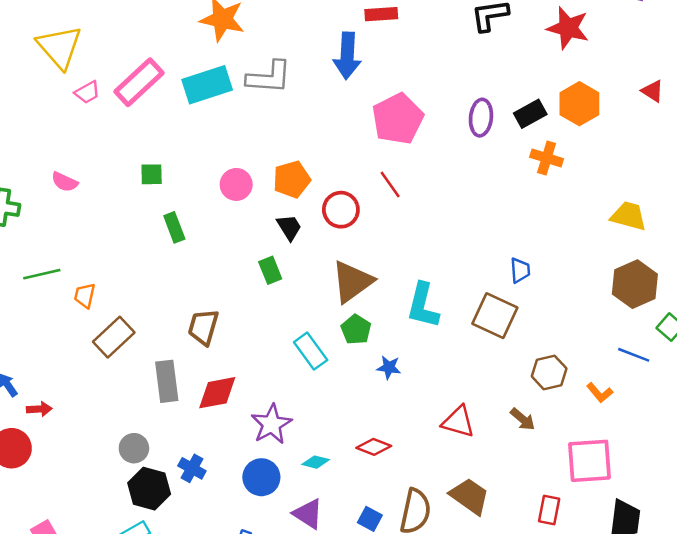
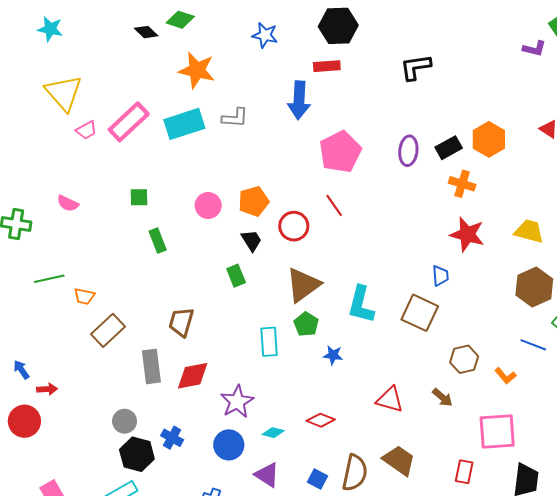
red star: (568, 28) -> (467, 234), moved
gray L-shape: (269, 77) -> (235, 118), size x0.7
orange trapezoid: (85, 295) -> (84, 296), turned -90
cyan rectangle: (311, 351) -> (269, 342), turned 32

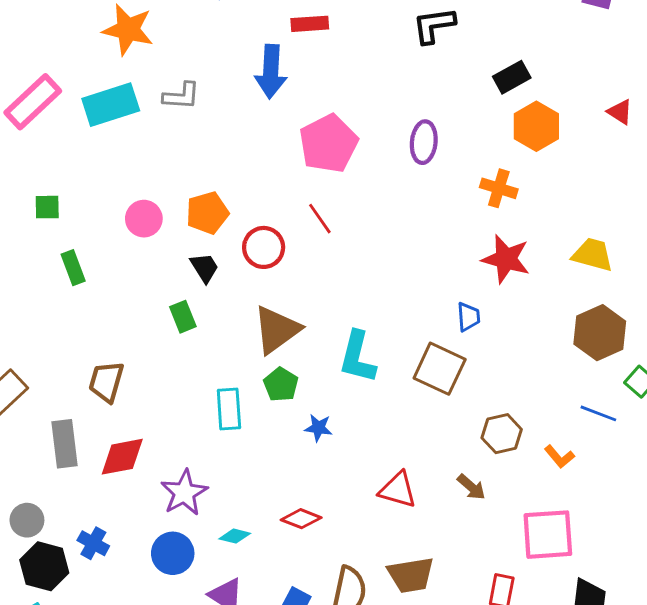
black rectangle: (449, 148) -> (512, 77), moved
brown trapezoid: (399, 460) -> (411, 575), turned 136

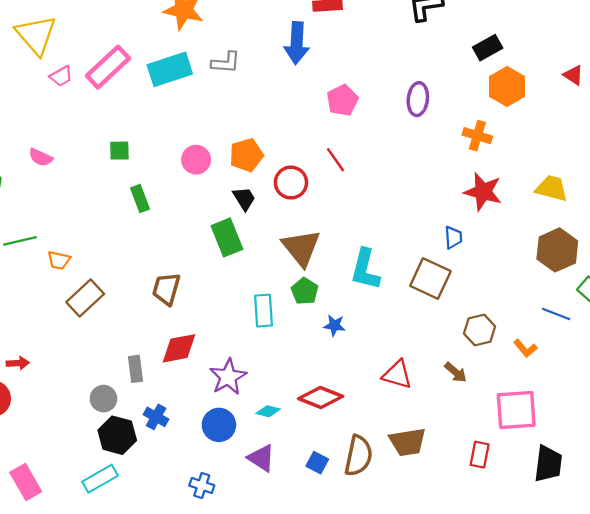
pink pentagon: (329, 144) -> (342, 100), size x0.7
green rectangle: (183, 317) -> (227, 237), size x1.5
brown triangle: (277, 330) -> (301, 248), turned -33
gray rectangle: (64, 444) -> (135, 369), moved, size x0.7
red diamond: (301, 519) -> (321, 397), size x1.4

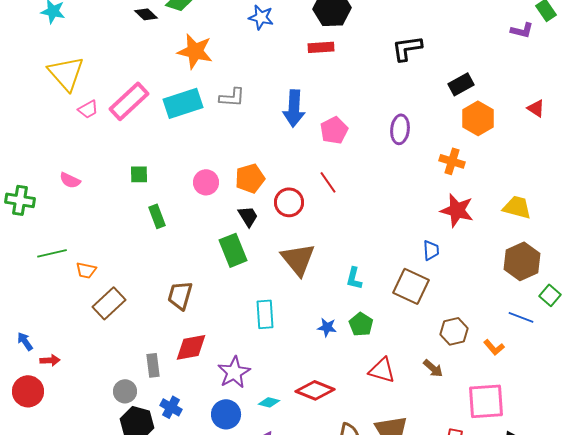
blue arrow: (297, 43) -> (294, 108), moved
cyan L-shape: (365, 269) -> (354, 278), size x0.6
green pentagon: (305, 291) -> (361, 324), moved

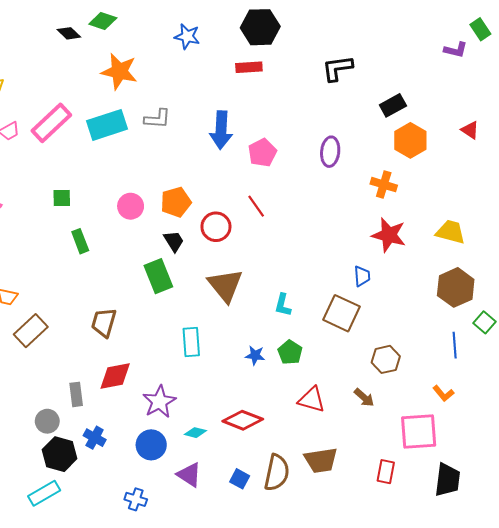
blue line: (521, 317) -> (455, 345), turned 65
orange L-shape: (494, 347) -> (443, 393), moved

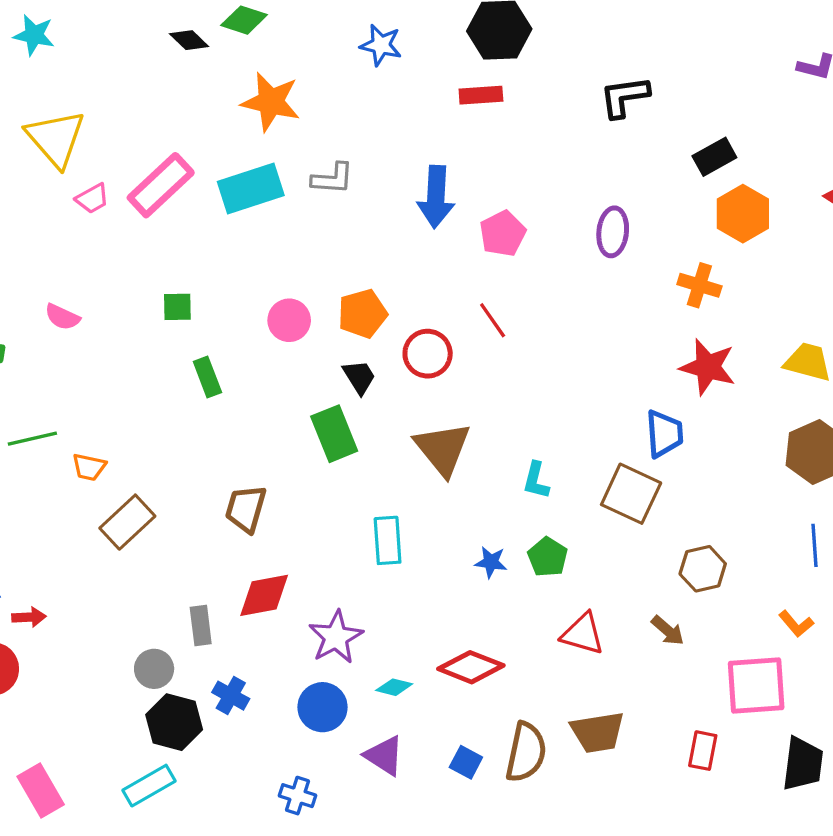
blue trapezoid: (362, 276) -> (664, 434), size x1.4

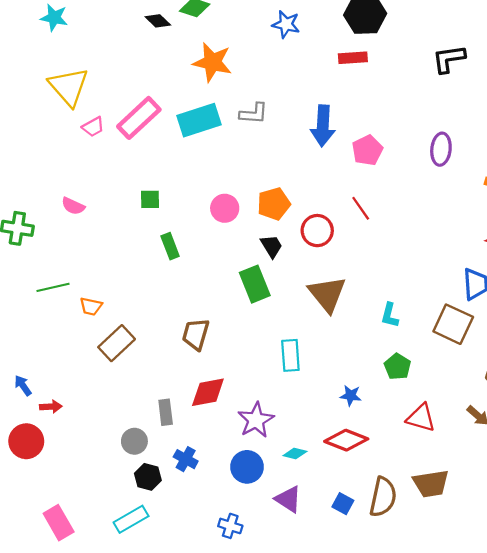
blue star: (491, 562) -> (351, 396), moved
black hexagon: (174, 722) -> (148, 477), size x0.7

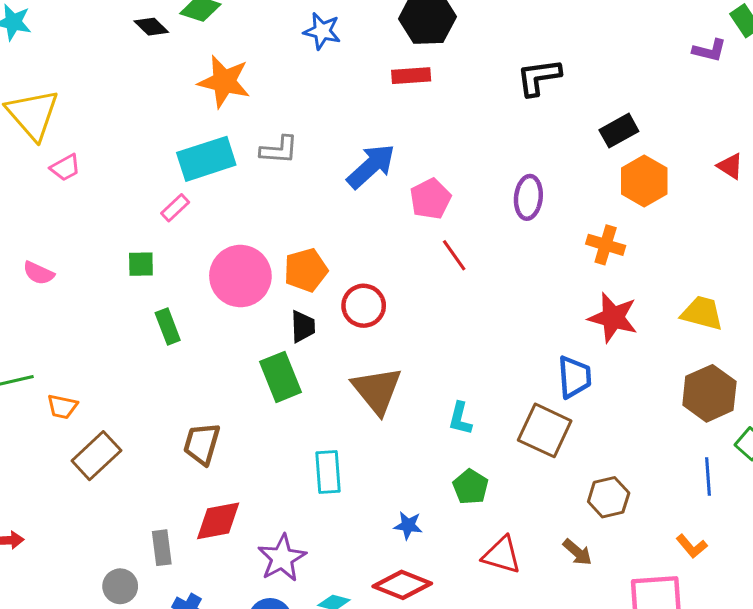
pink rectangle: (139, 118) -> (175, 208), moved, size x0.5
blue arrow: (323, 126) -> (371, 166), turned -135
pink circle: (225, 208) -> (240, 276), size x1.6
red line: (361, 208) -> (454, 255), moved
black trapezoid: (272, 246) -> (303, 326), turned 30

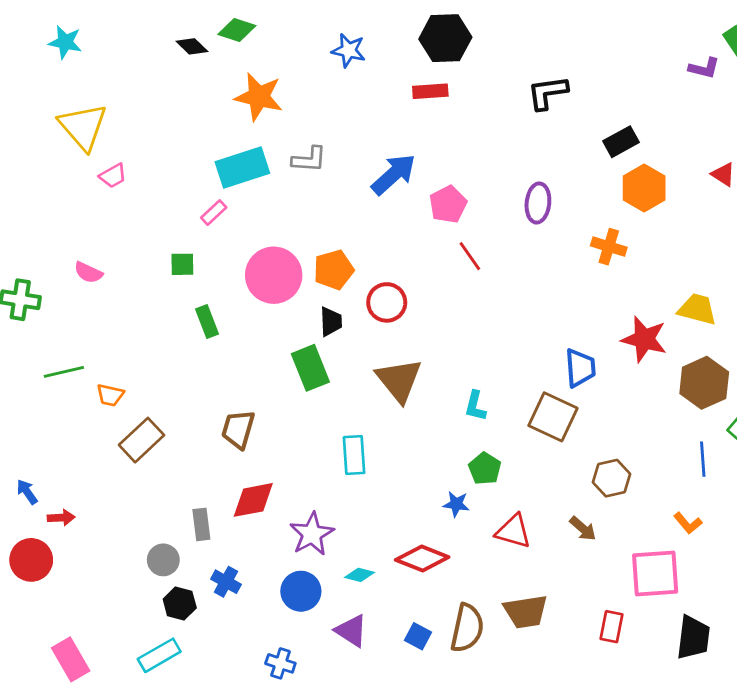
red star: (613, 318) -> (644, 339), moved
blue star: (408, 525) -> (456, 504), moved

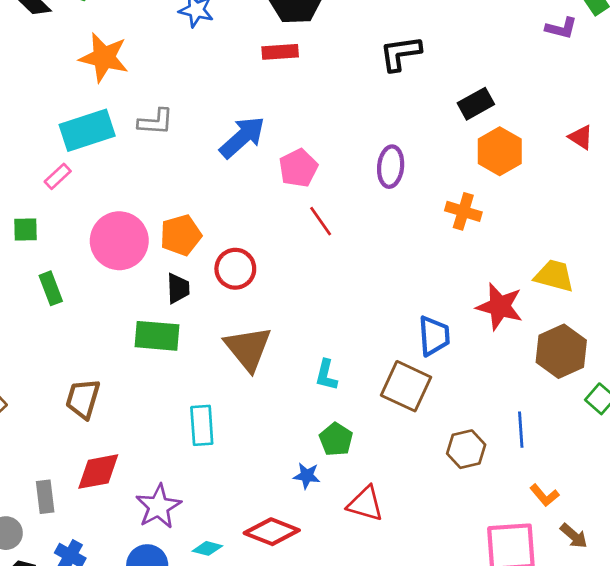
green rectangle: (310, 368) -> (157, 336), turned -63
blue line: (703, 459) -> (521, 430), moved
brown arrow: (583, 529) -> (574, 536), moved

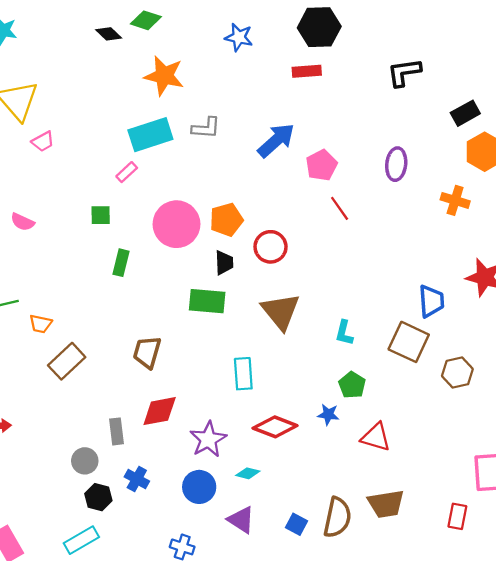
green rectangle: (51, 288) -> (121, 263), turned 35
brown hexagon: (466, 449) -> (457, 373), moved
red diamond: (272, 532) -> (275, 427), moved

